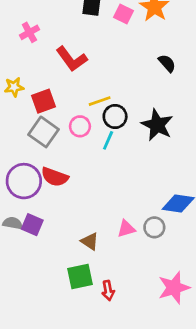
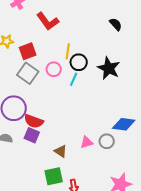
yellow line: (100, 101) -> (68, 51), turned -63
red semicircle: (55, 177) -> (34, 121), moved
purple square: (32, 225) -> (32, 135), moved

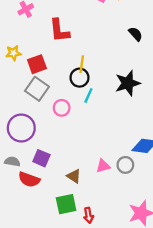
red L-shape: (48, 21) -> (59, 31), turned 30
black circle: (79, 62) -> (80, 78), moved
black star: (109, 68) -> (128, 83), turned 30
pink circle: (54, 69) -> (62, 108), moved
red semicircle: (34, 121) -> (29, 179), moved

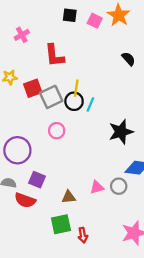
black star: (128, 83) -> (121, 132), moved
gray square: (37, 89) -> (51, 97), moved, turned 30
cyan line: (88, 96) -> (90, 105), moved
brown triangle: (74, 176) -> (69, 197), turned -40

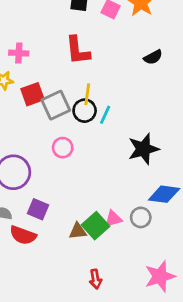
pink cross: (22, 35) -> (19, 53), moved, turned 32
red L-shape: (54, 56) -> (78, 50), moved
black semicircle: (128, 59) -> (153, 57), turned 104
green square: (61, 224) -> (96, 226), moved, turned -30

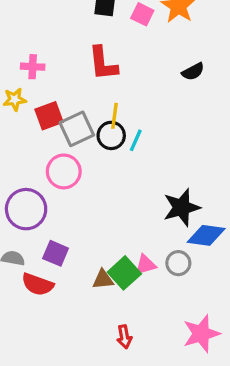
pink circle: (63, 148) -> (64, 171), moved, size x1.4
black star: (143, 149) -> (182, 207), moved

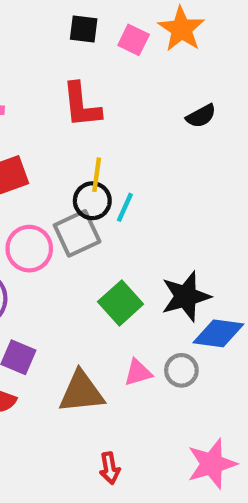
gray square: (77, 129) -> (77, 233), moved
green square: (124, 273) -> (121, 303), moved
brown triangle: (103, 280) -> (81, 392), size x1.6

